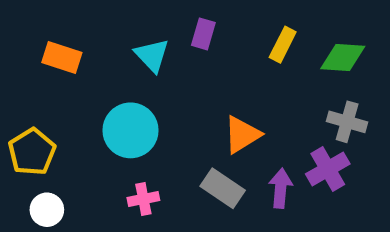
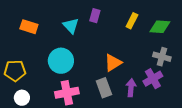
yellow pentagon: (32, 152) -> (15, 71), turned 30
gray rectangle: (223, 188) -> (104, 88), turned 36
pink cross: (143, 199) -> (67, 93), size x1.6

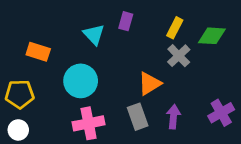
orange rectangle: (29, 27) -> (38, 52), moved
gray cross: (162, 57) -> (179, 56), moved, turned 30
purple cross: (153, 79) -> (221, 113), moved
white circle: (22, 98) -> (18, 130), moved

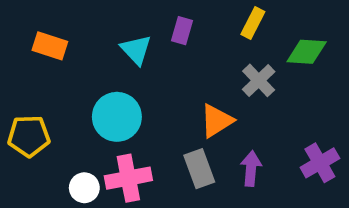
yellow rectangle: (175, 28) -> (253, 23), moved
orange rectangle: (38, 52) -> (50, 46), moved
white circle: (18, 130) -> (84, 188), moved

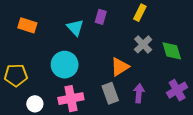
green diamond: (307, 52) -> (172, 51), moved, turned 70
white circle: (84, 188) -> (35, 104), moved

